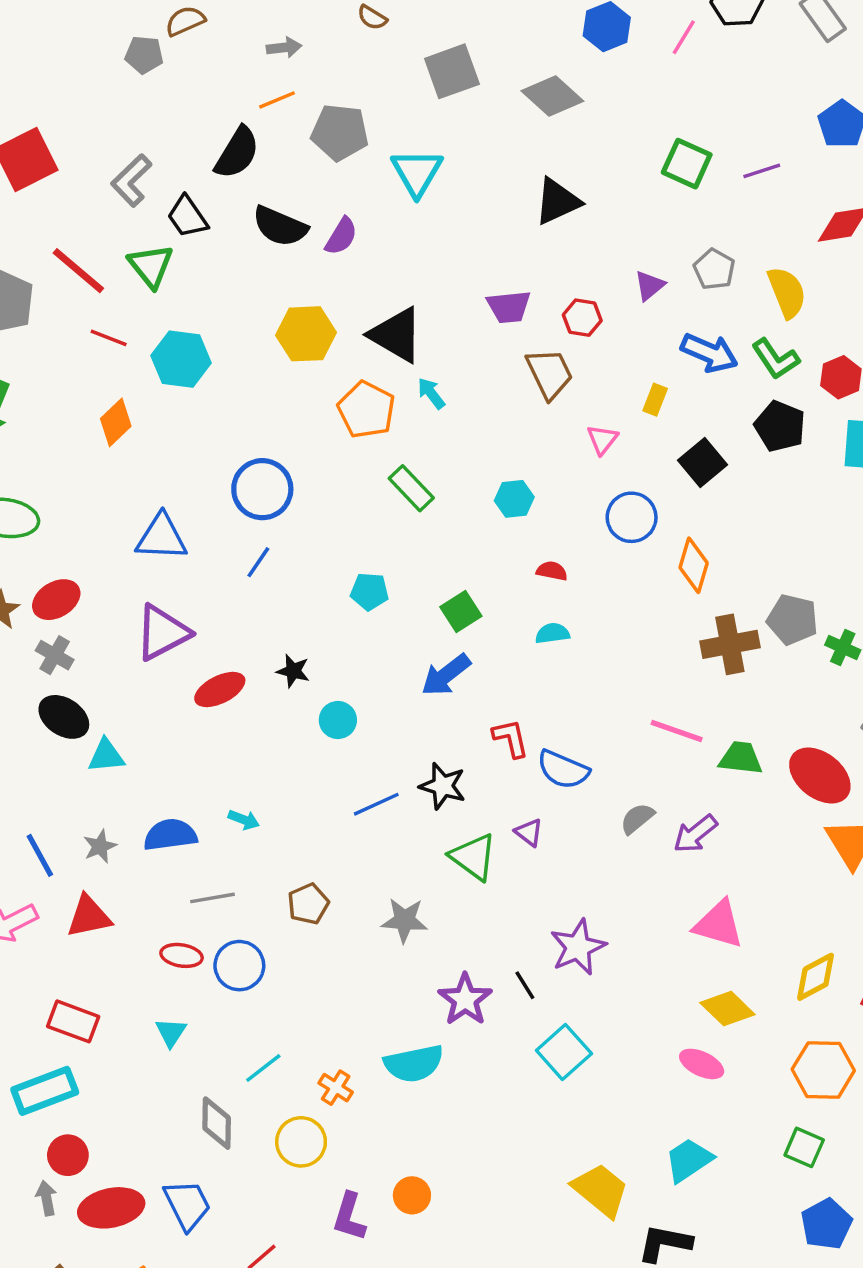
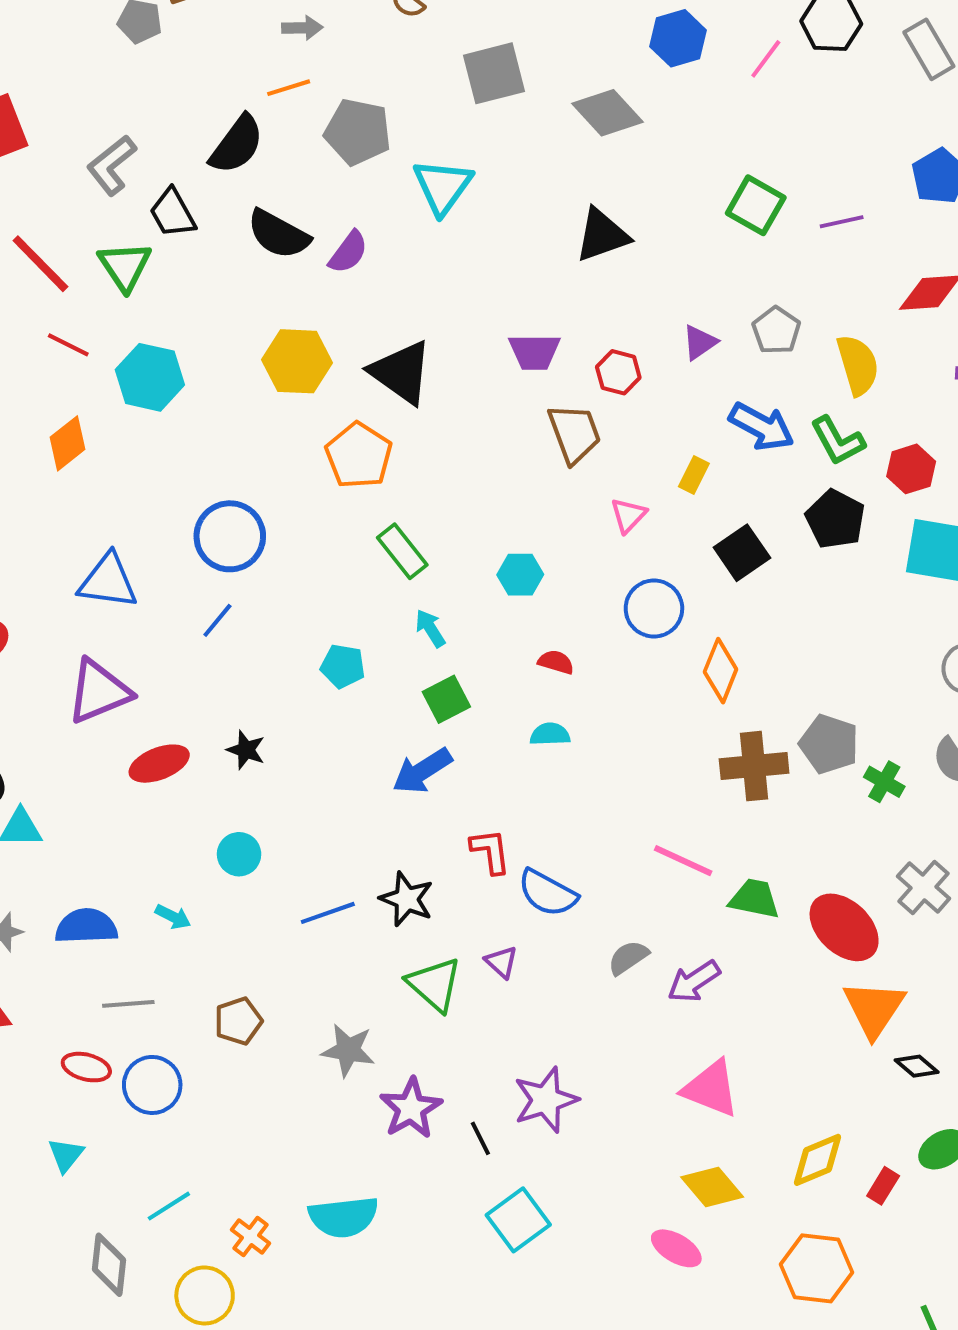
cyan arrow: (431, 393) -> (430, 628), moved
cyan circle: (338, 720) -> (239, 854), moved
purple star: (465, 1000) -> (411, 1108), moved

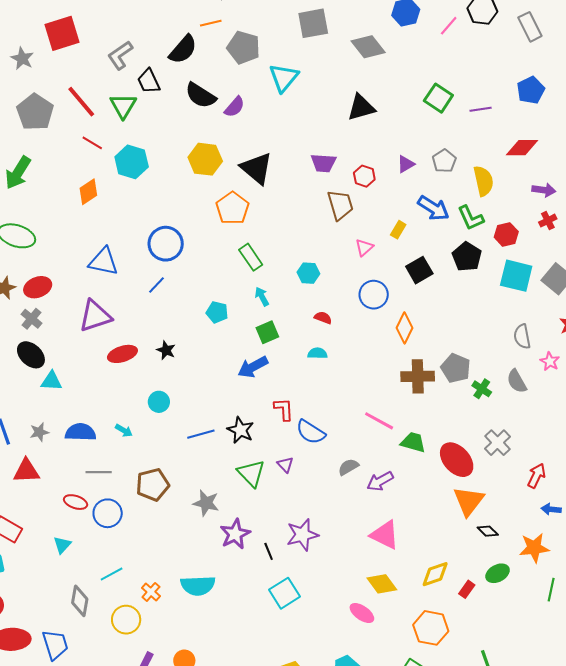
brown pentagon: (238, 1021) -> (153, 485), size x1.4

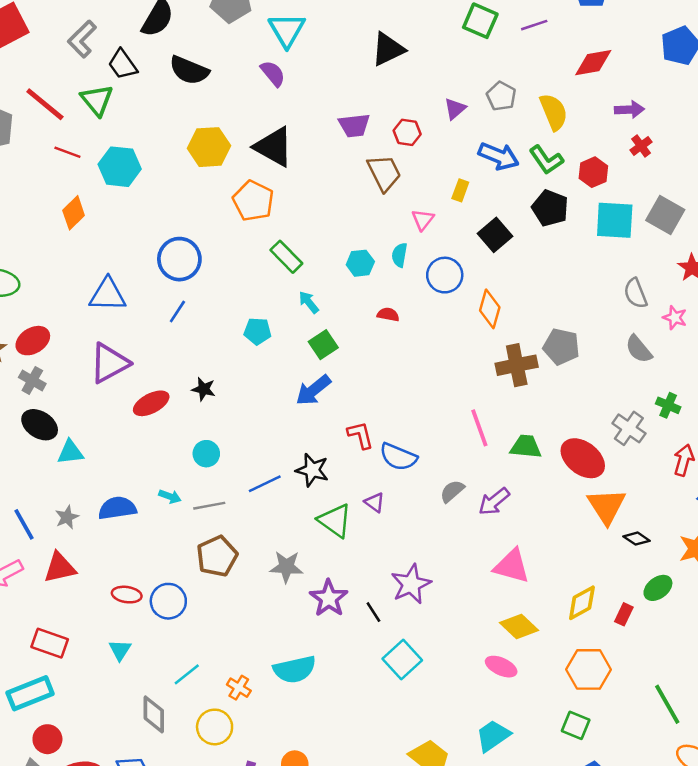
purple semicircle: (235, 107) -> (273, 73), moved, turned -70
cyan semicircle: (317, 353) -> (400, 255), moved, turned -72
green cross: (482, 389) -> (668, 405), moved
pink line: (379, 421) -> (479, 428), turned 52
gray line: (99, 472) -> (209, 506), moved

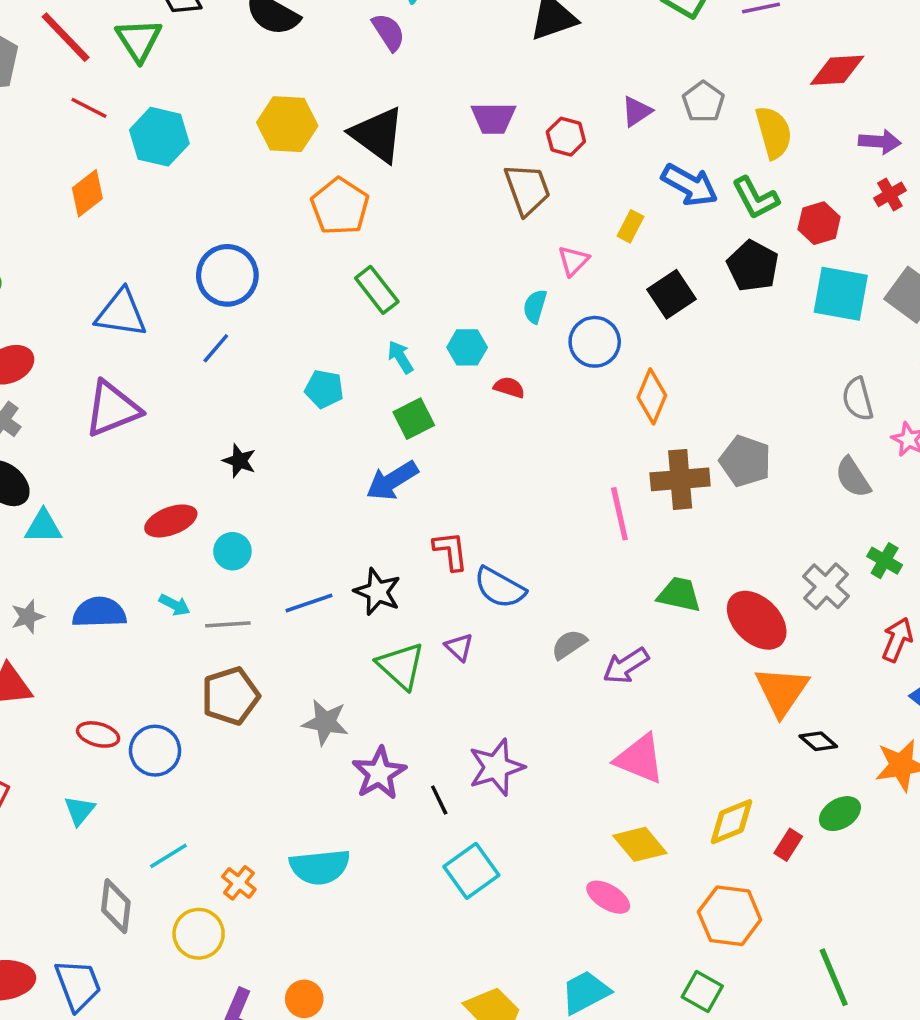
cyan hexagon: (360, 263) -> (467, 347), moved
red ellipse: (151, 403) -> (171, 521), moved
pink line: (479, 428) -> (619, 514), moved

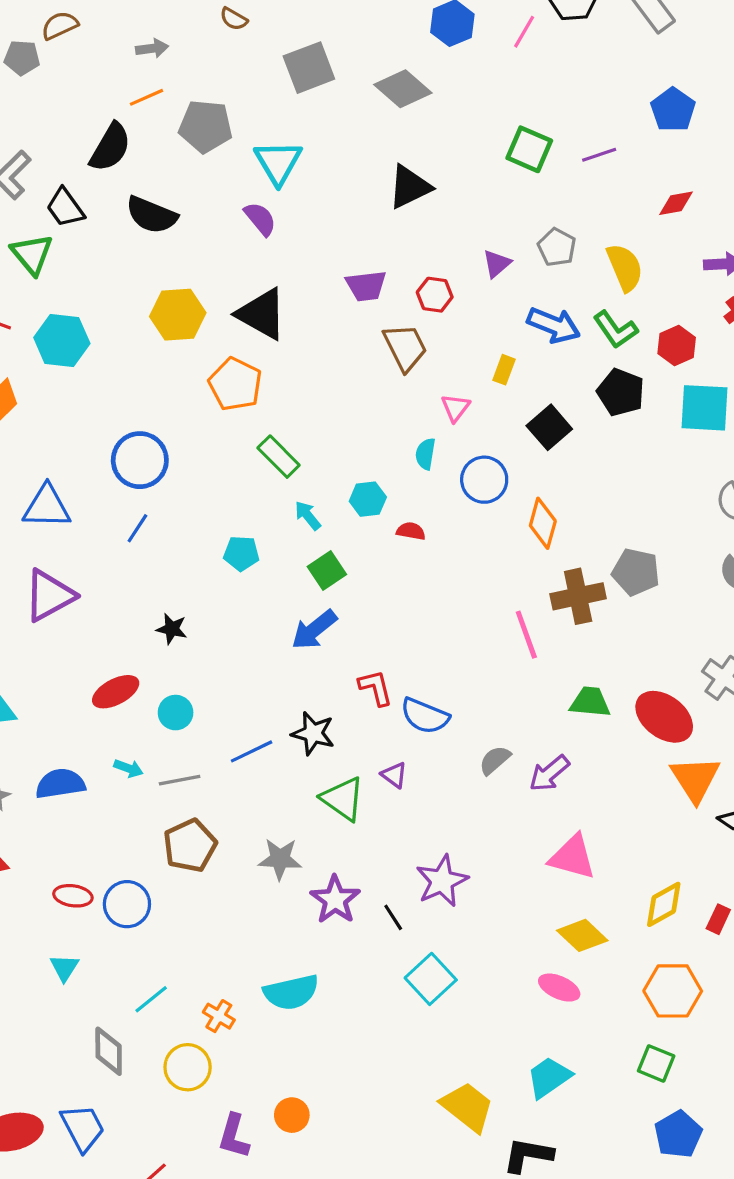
red diamond: (837, 70) -> (676, 203), size x0.7

